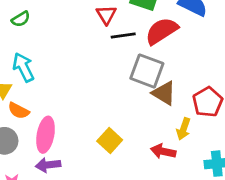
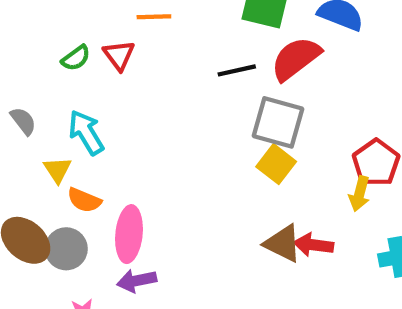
red triangle: (106, 15) -> (119, 55), moved
brown triangle: (164, 93) -> (283, 243), moved
yellow arrow: (184, 129) -> (359, 194), moved
yellow square: (110, 140) -> (276, 164), moved

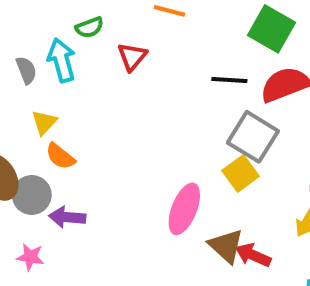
red triangle: (119, 55) -> (132, 57), moved
cyan arrow: (86, 132) -> (62, 60), moved
pink ellipse: (129, 234) -> (184, 209), moved
purple arrow: (137, 281) -> (67, 217), moved

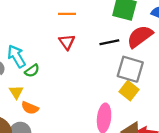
green semicircle: (89, 27) -> (32, 71), moved
red triangle: (132, 57) -> (67, 42), moved

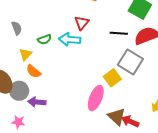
cyan arrow: (16, 56) -> (70, 39), moved, turned -70
yellow square: (129, 91) -> (112, 78), moved

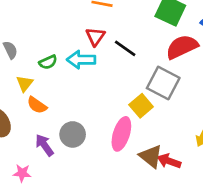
black line: (119, 33) -> (125, 48), moved, turned 36
gray circle: (19, 91) -> (73, 134), moved
purple arrow: (37, 102) -> (44, 145), turned 54

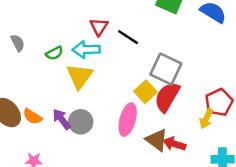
red semicircle: (182, 47) -> (167, 97), moved, turned -32
yellow triangle: (25, 84) -> (80, 76), moved, size x1.6
orange semicircle: (37, 105) -> (32, 116), moved
purple arrow: (44, 145) -> (62, 119), moved

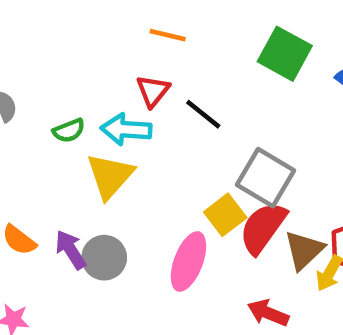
brown triangle: (157, 140) -> (304, 250), moved, turned 35

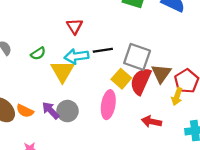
black line: (203, 114) -> (103, 50), moved, turned -36
cyan arrow: (126, 129) -> (76, 56), moved
brown triangle: (304, 250) -> (161, 73), moved

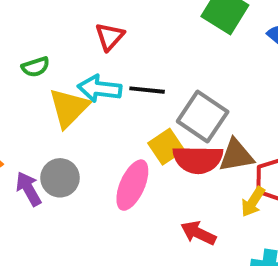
brown triangle: (161, 73) -> (236, 155), turned 30
red semicircle: (141, 81) -> (198, 159), turned -128
purple arrow: (51, 110) -> (29, 189), moved

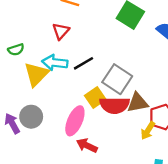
black line: (147, 90) -> (84, 63), turned -36
red arrow: (198, 233) -> (87, 145), moved

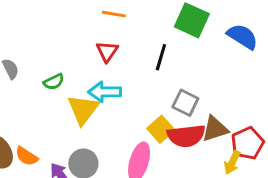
black line: (84, 63) -> (161, 57), moved, turned -36
gray square: (117, 79) -> (185, 103), size x0.7

